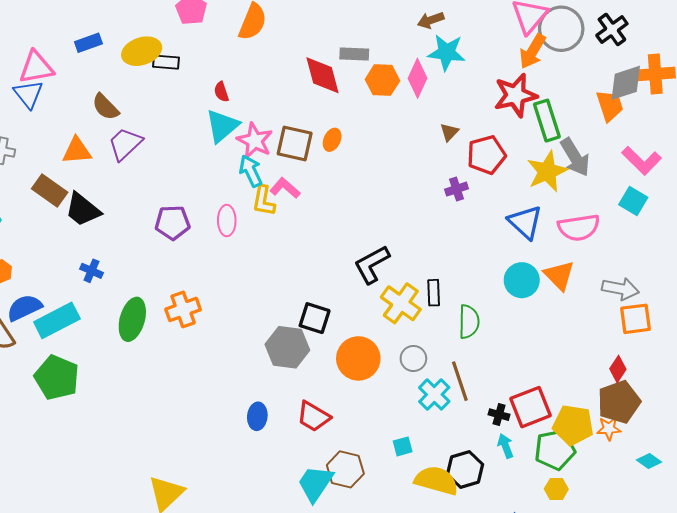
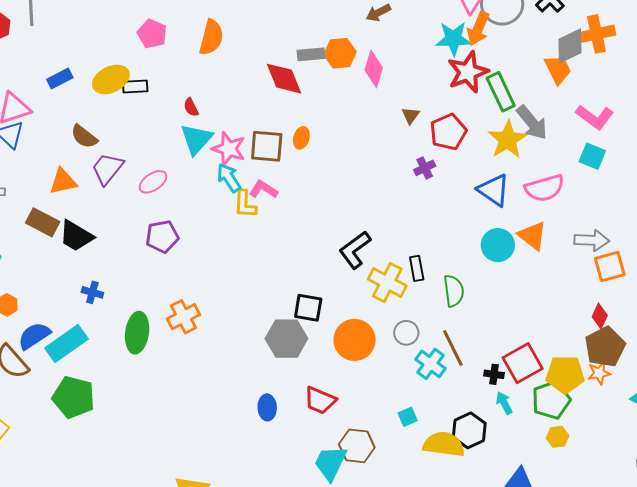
cyan star: (447, 52) -> (454, 39), moved
orange hexagon: (382, 80) -> (340, 53), moved
pink ellipse: (227, 221) -> (153, 182), moved, turned 64

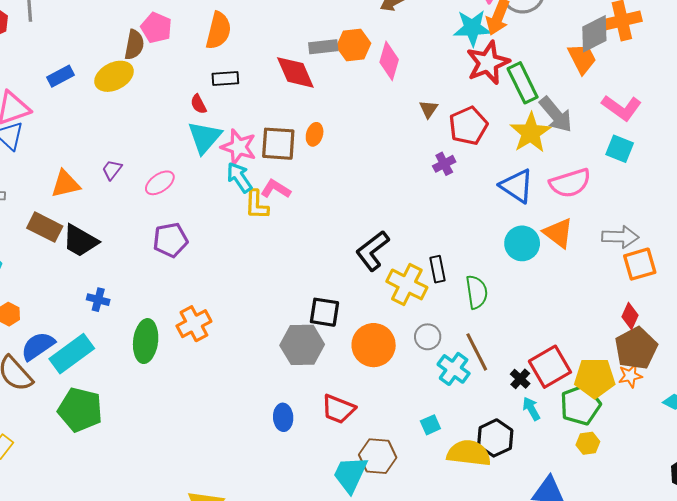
black rectangle: (135, 86) -> (225, 78), moved
brown semicircle: (84, 137) -> (134, 45), moved, turned -116
purple trapezoid: (107, 169) -> (112, 170), size x0.6
black cross: (494, 374) -> (520, 379), turned 36

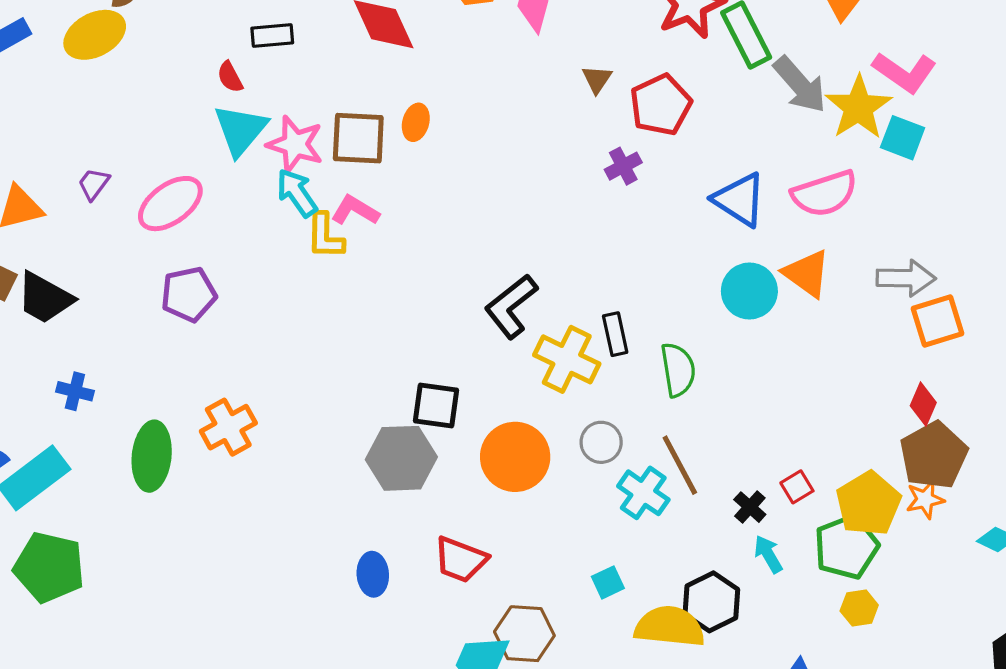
yellow star: (531, 133) -> (858, 107), moved
pink ellipse: (160, 183) -> (170, 204), size x1.4
red square: (550, 367) -> (797, 487), size x0.5
yellow pentagon: (595, 378) -> (868, 504), turned -30

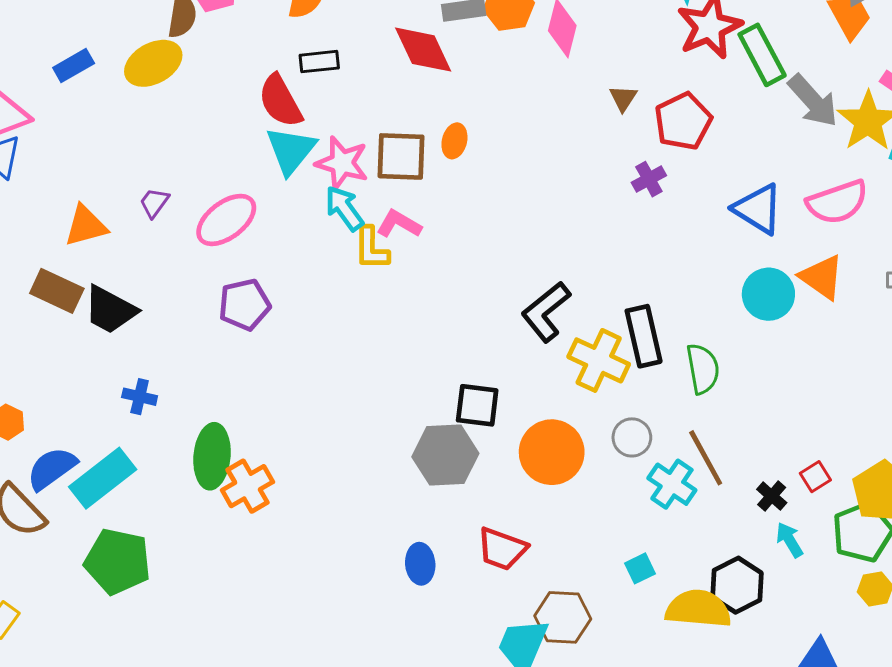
red semicircle: (230, 77) -> (280, 101), size x1.8
black rectangle: (615, 334) -> (644, 336), size x1.5
orange cross: (228, 427) -> (247, 486), moved

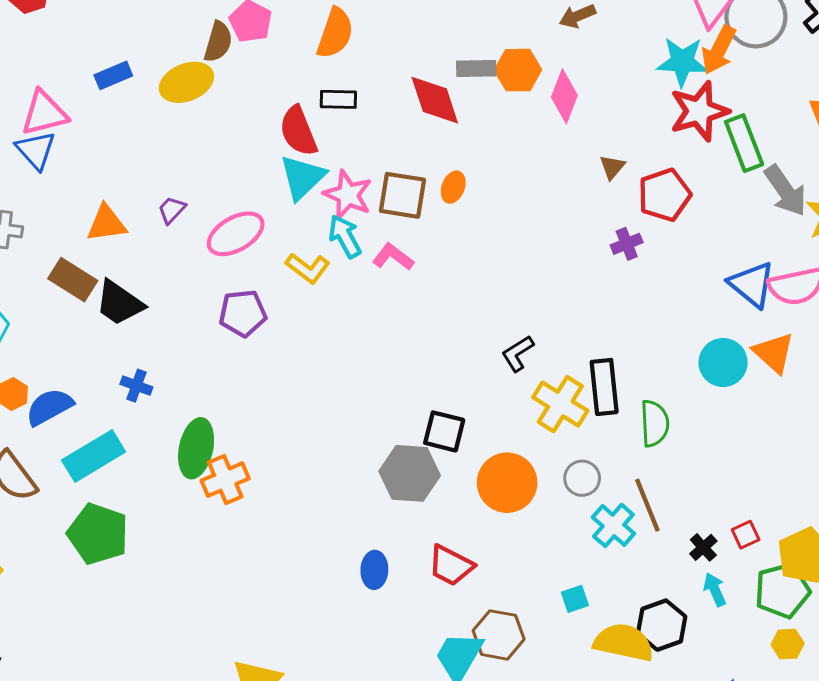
blue triangle: (758, 209) -> (752, 284), moved
yellow L-shape: (371, 248) -> (308, 268), moved, turned -60
black L-shape: (546, 312) -> (518, 354), size x0.7
blue semicircle: (52, 468) -> (49, 407), moved

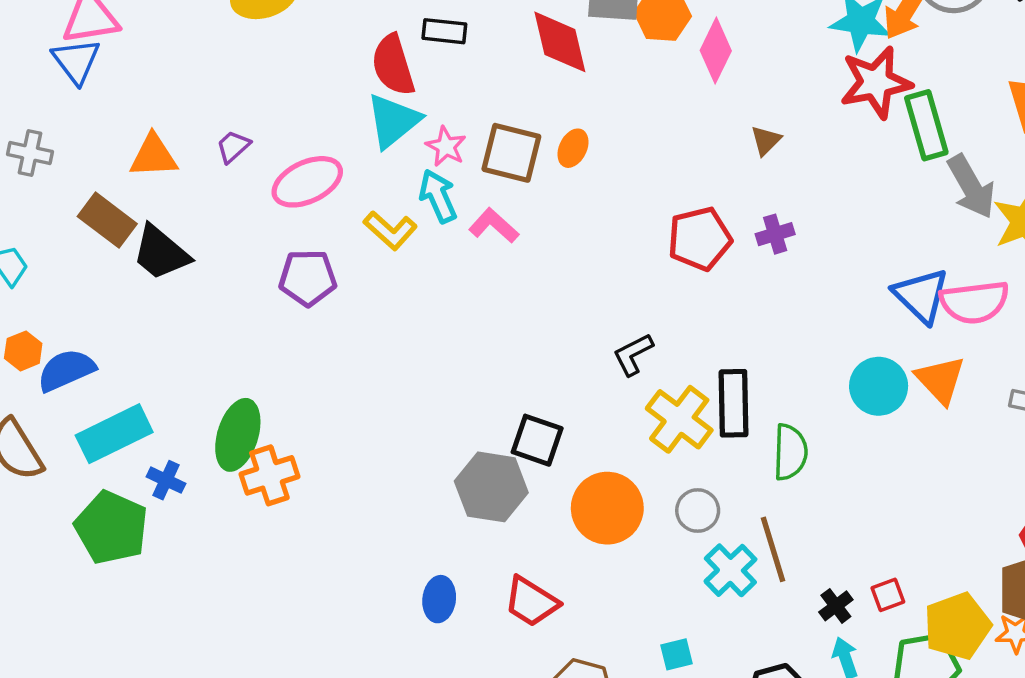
pink star: (348, 195) -> (446, 147), size x0.7
red pentagon: (664, 195) -> (700, 239), moved
blue cross: (136, 386) -> (166, 480), moved

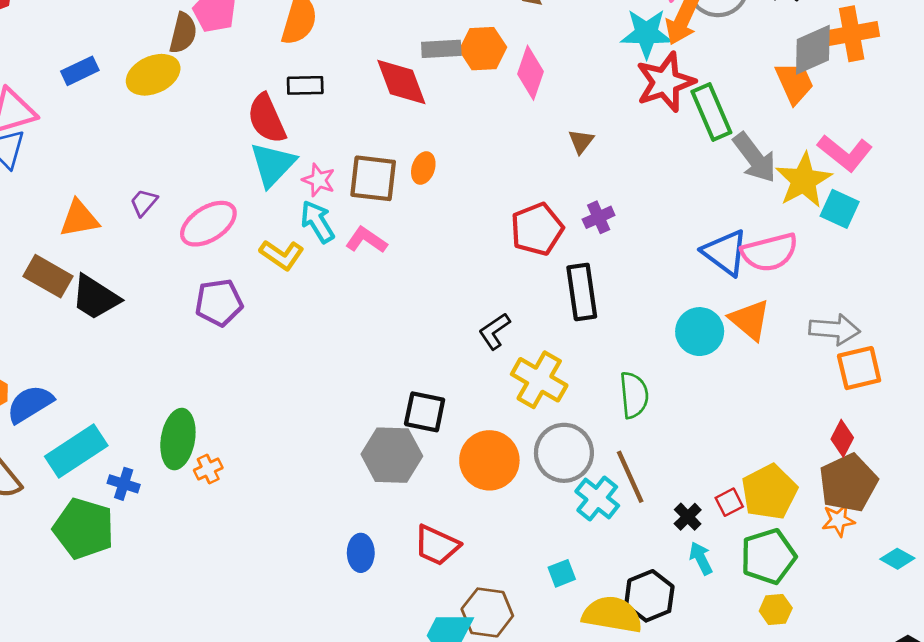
black rectangle: (733, 403) -> (582, 292), moved
orange cross: (269, 475) -> (208, 469), size x0.6
gray circle: (698, 511) -> (564, 453), size x1.6
yellow pentagon: (957, 626) -> (769, 492), moved

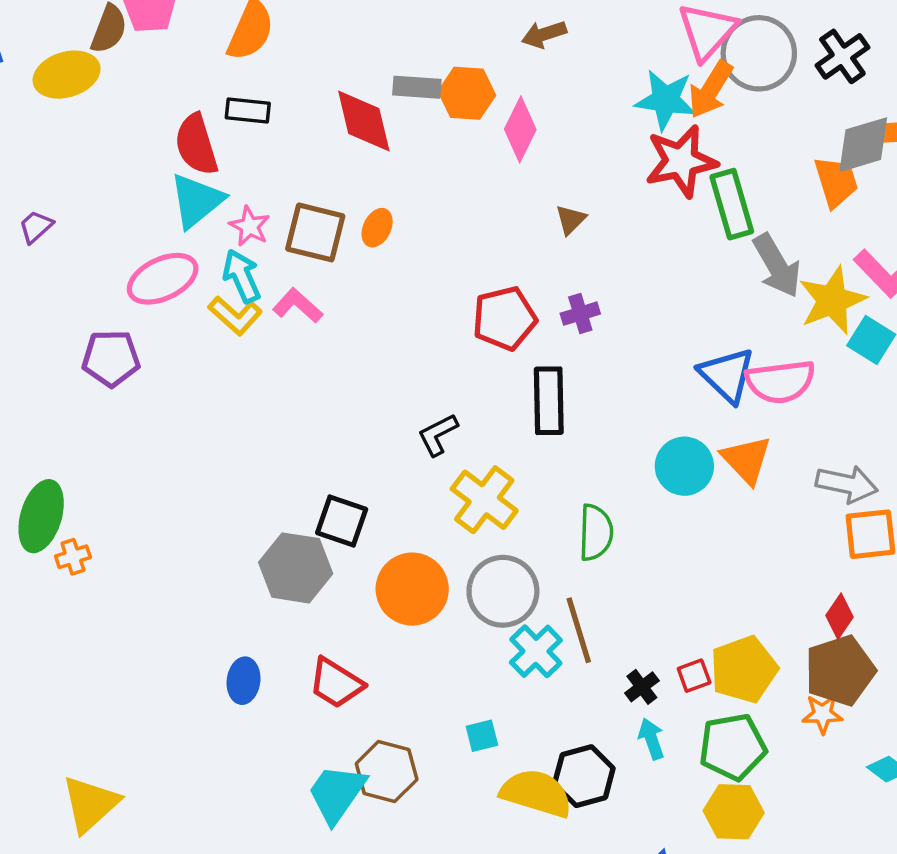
pink ellipse: (208, 224) -> (163, 279), moved
yellow L-shape: (282, 255) -> (235, 316), moved
yellow hexagon: (776, 610) -> (734, 812), size x1.5

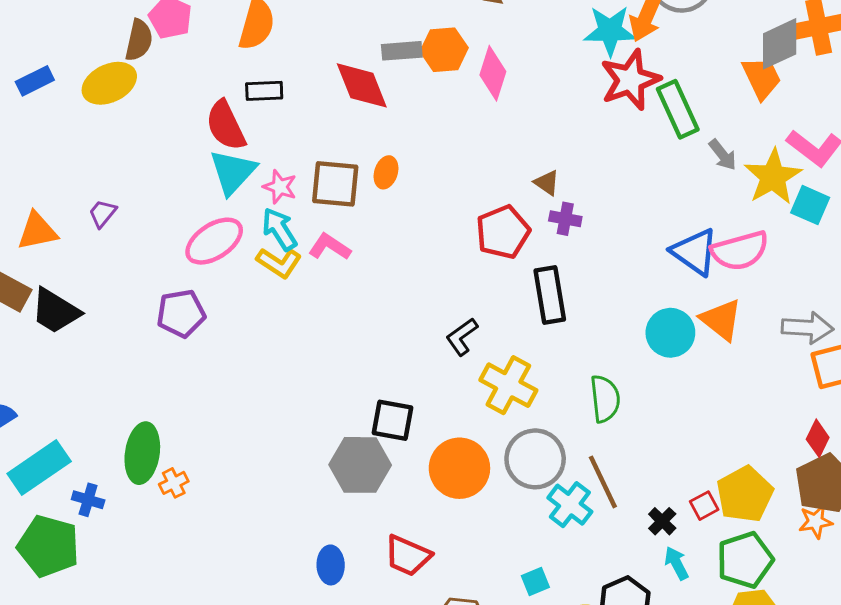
brown triangle: (571, 220) -> (547, 183), moved, turned -32
gray arrow: (777, 266) -> (723, 155), size x0.6
purple cross: (580, 314) -> (565, 219), turned 36

